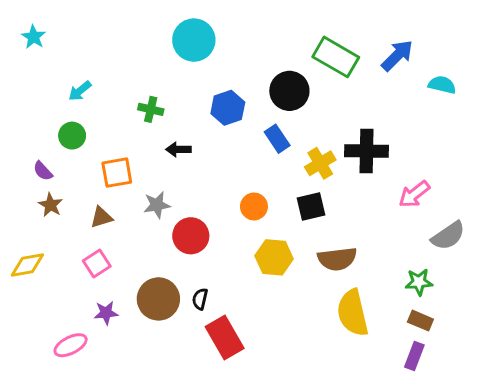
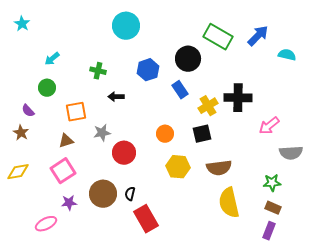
brown star: (51, 205) -> (21, 133), moved
gray semicircle: (448, 236) -> (291, 153), turned 30
pink square: (97, 264) -> (63, 171), size x1.4

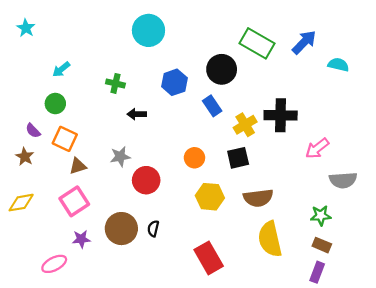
orange square: (76, 112) -> (65, 139), moved, turned 35
red rectangle: (146, 219) -> (209, 258), moved

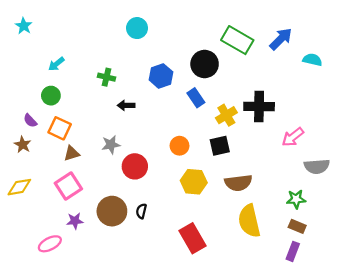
cyan circle: (148, 30) -> (137, 28), size x0.7

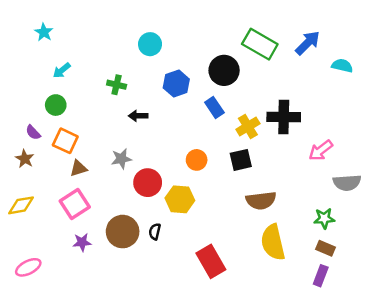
cyan star: (24, 26) -> (44, 32), moved
cyan circle: (137, 28) -> (150, 44), moved
yellow hexagon: (194, 182) -> (180, 199), moved
pink ellipse: (50, 244) -> (28, 267), moved

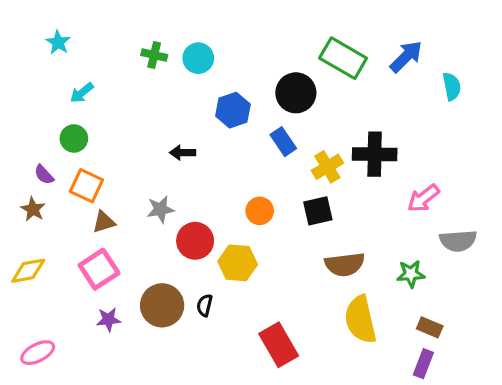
cyan semicircle: (342, 66) -> (452, 86), turned 66
green cross: (117, 85) -> (154, 55), moved
green star: (324, 218) -> (411, 274), moved

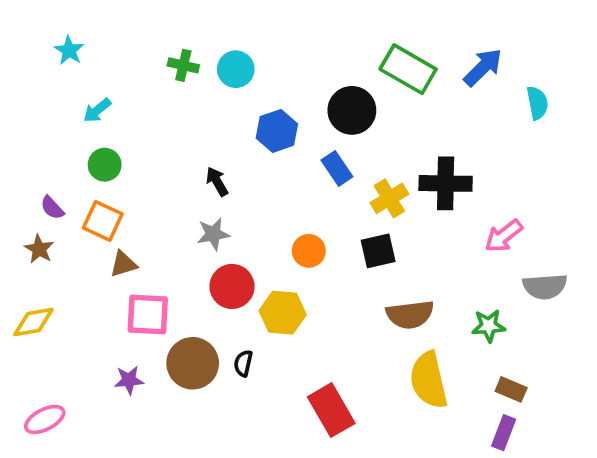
green circle: (74, 138) -> (105, 165), moved
black arrow: (183, 153) -> (217, 182), turned 60
gray star: (160, 209) -> (213, 234), moved
pink square: (99, 269) -> (148, 315), moved, turned 36

